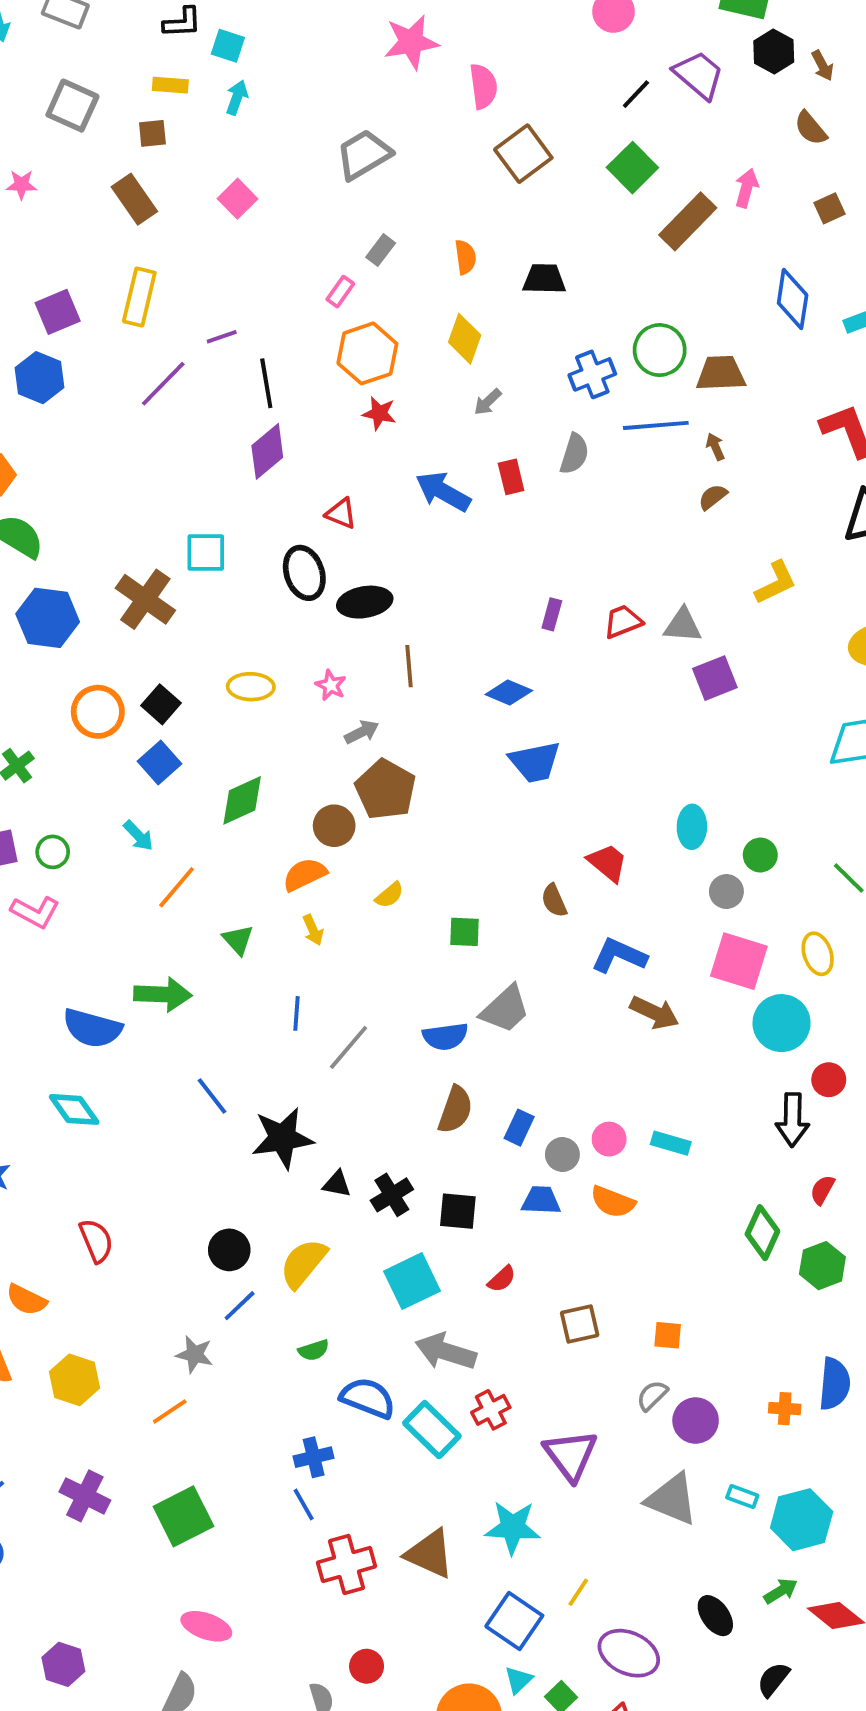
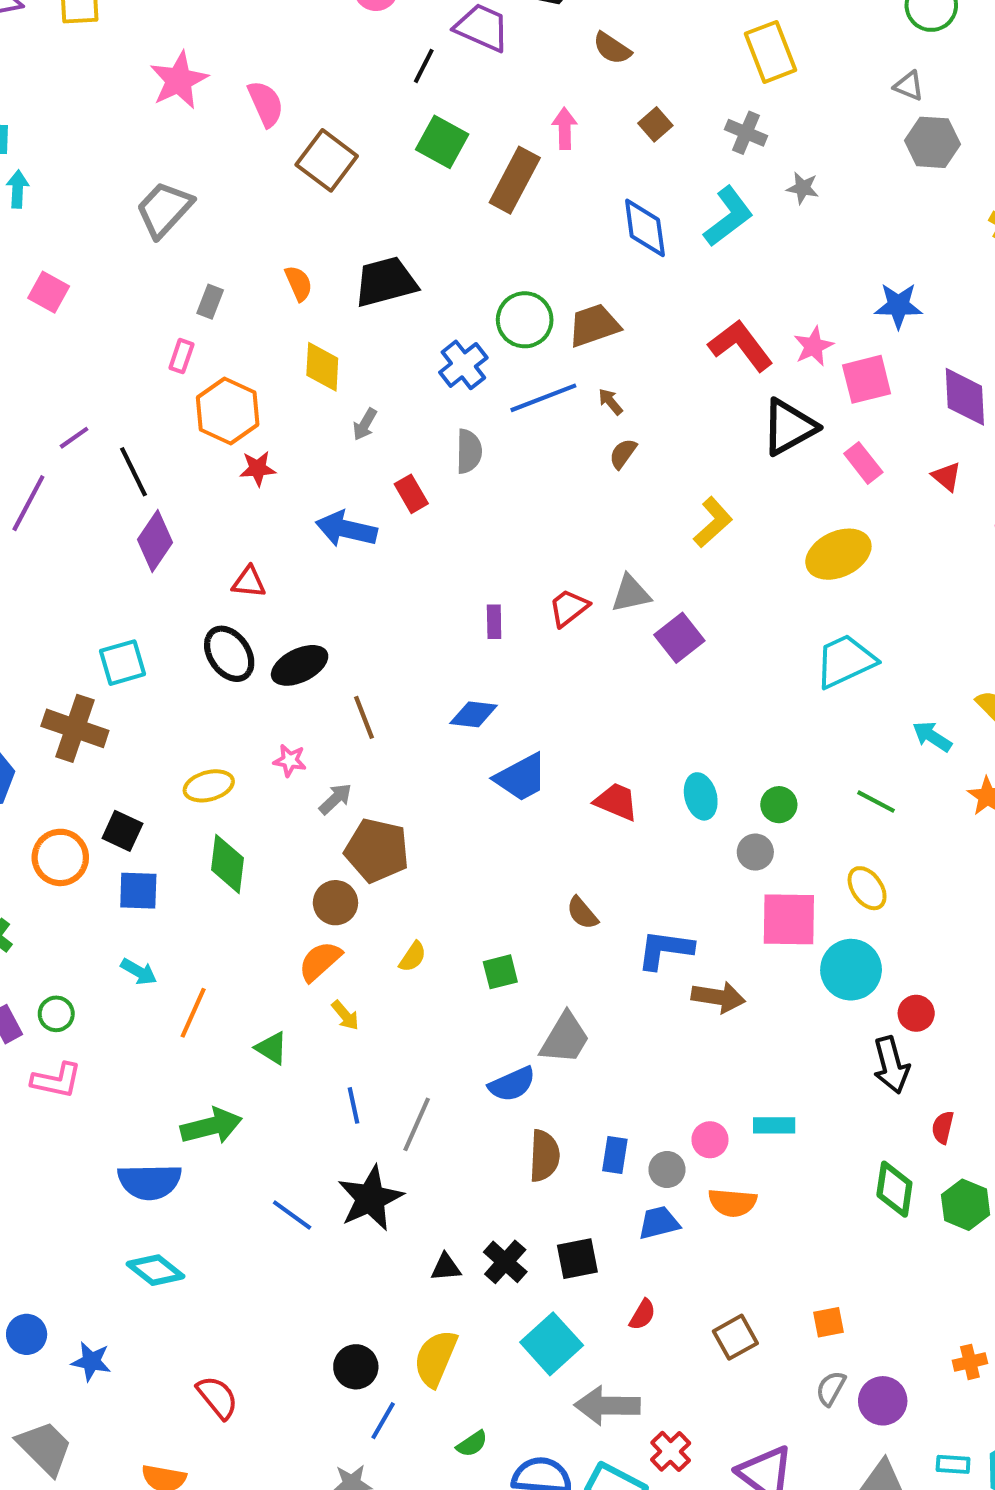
black trapezoid: (544, 279) -> (386, 282), size x1.4
blue square: (159, 762) -> (138, 891), turned -30
green diamond: (242, 800) -> (227, 864), moved, turned -42
red trapezoid: (608, 863) -> (616, 802), moved
black star: (282, 1138) -> (370, 1198), moved

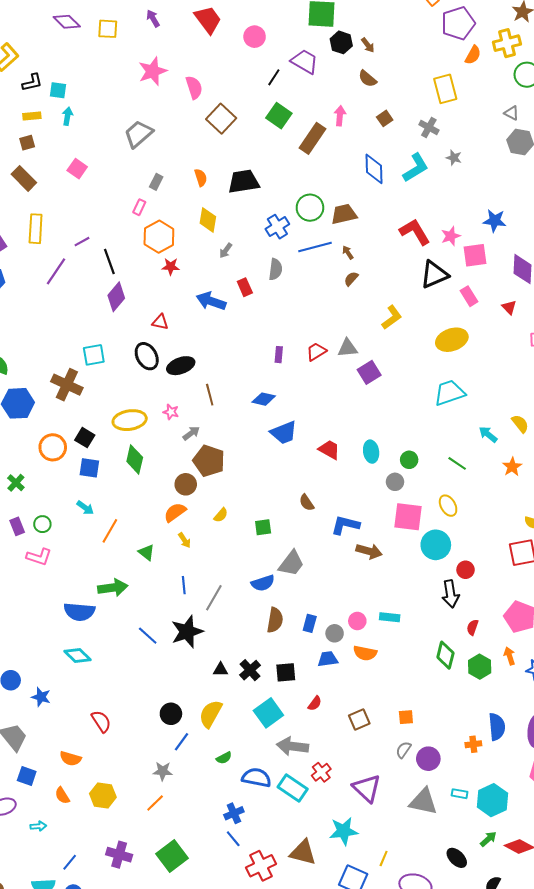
yellow ellipse: (209, 786) -> (130, 420), size x1.4

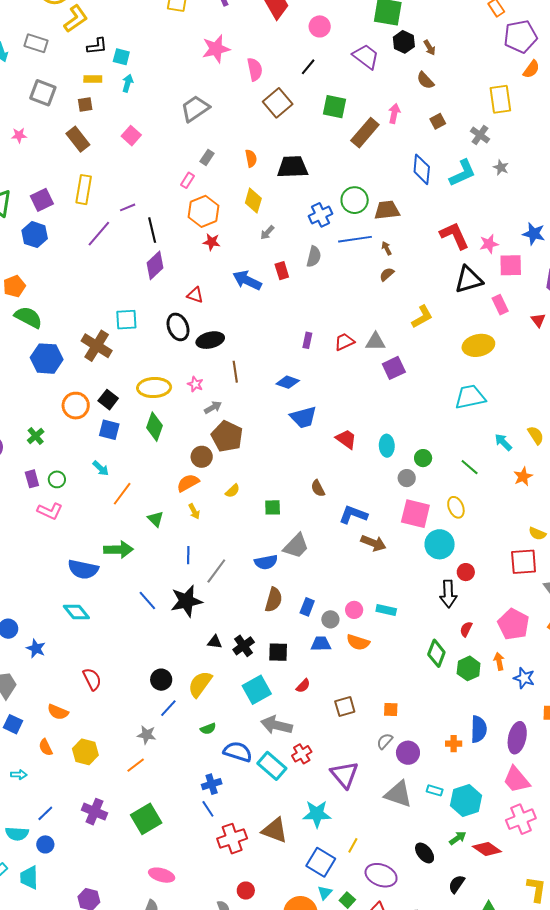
black line: (274, 77) -> (308, 67), moved
green square: (279, 116) -> (335, 107), turned -30

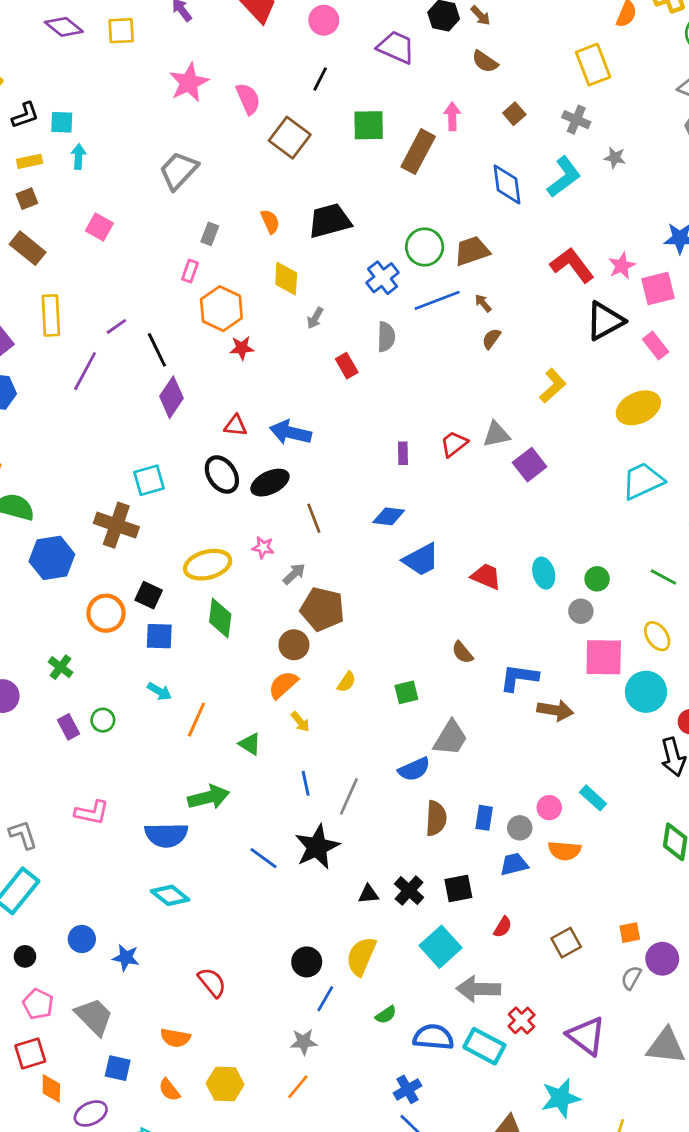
blue arrow: (247, 280) -> (290, 433), moved
pink L-shape: (50, 511) -> (92, 813), moved
cyan rectangle: (386, 610) -> (593, 798), turned 42
purple circle: (408, 753) -> (662, 959), moved

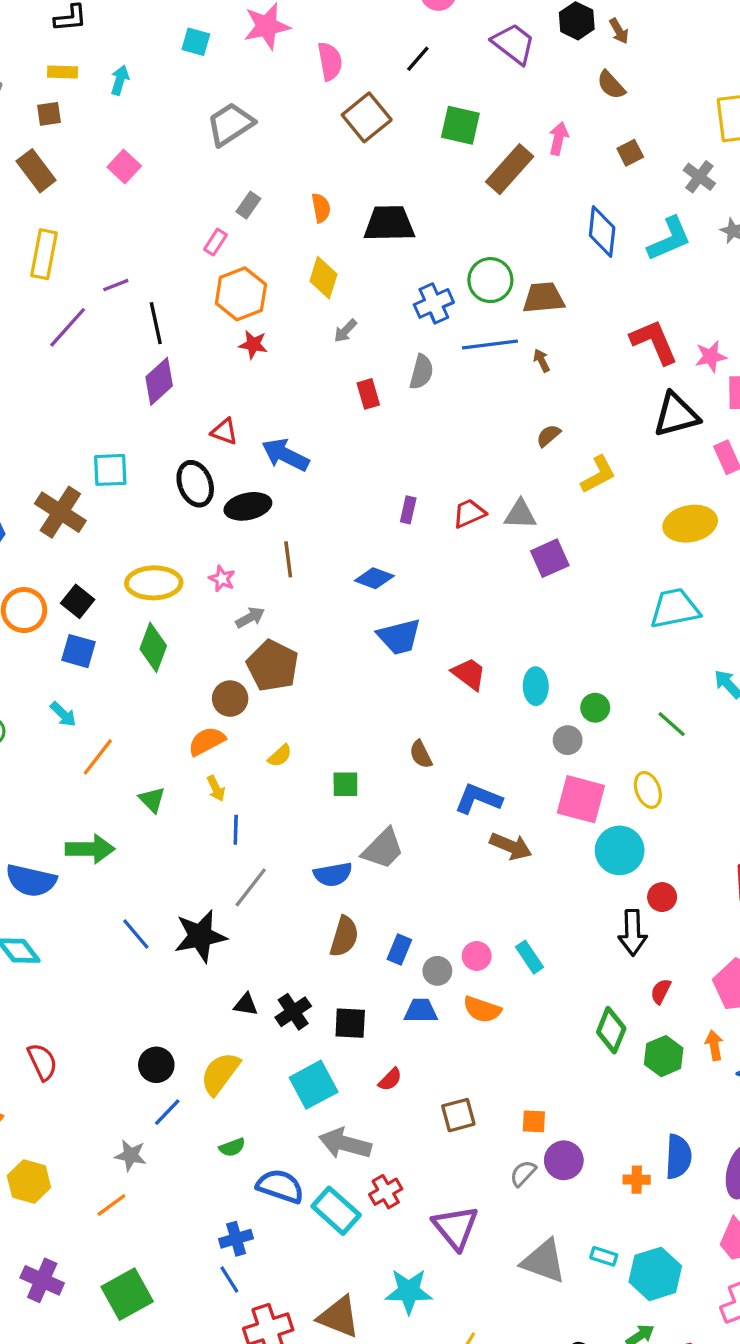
cyan square: (62, 122) -> (196, 42), moved
brown semicircle: (491, 339) -> (549, 436), moved
blue line: (306, 783) -> (236, 830), moved

